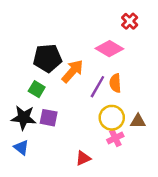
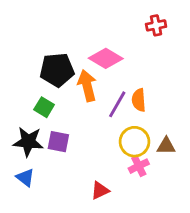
red cross: (130, 21) -> (156, 25), turned 35
pink diamond: (109, 49) -> (106, 58), moved
orange arrow: (72, 71) -> (87, 86), turned -55

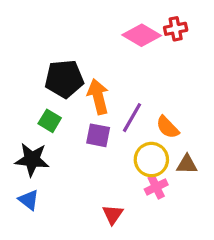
pink diamond: (106, 58) -> (142, 35), moved
orange semicircle: (139, 100) -> (168, 127), moved, turned -40
purple square: (58, 142) -> (98, 135), moved
red triangle: (100, 190) -> (113, 214), turned -30

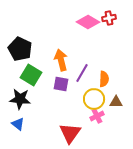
black pentagon: (64, 79) -> (20, 49), moved, turned 30
green square: (50, 121) -> (31, 75), size x1.5
orange semicircle: (168, 127) -> (104, 79), turned -133
red triangle: (113, 214) -> (70, 133), size x1.6

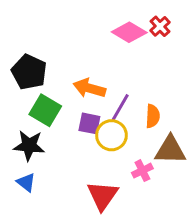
red cross: (109, 18) -> (160, 26), turned -32
orange arrow: (61, 60) -> (89, 88), turned -60
yellow circle: (94, 99) -> (111, 135), moved
brown triangle: (116, 102) -> (170, 150), size x1.6

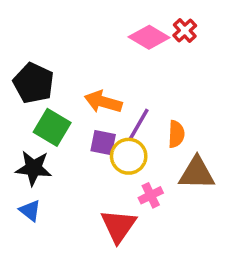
pink cross: (142, 171) -> (151, 195), moved

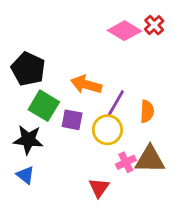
purple square: (103, 143) -> (72, 120), moved
brown triangle: (197, 173) -> (150, 159), moved
red triangle: (118, 226) -> (99, 188), size x0.7

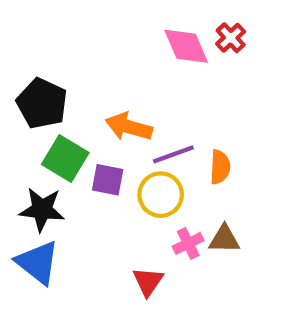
pink diamond: (124, 31) -> (186, 46), turned 36
purple line: (116, 103) -> (173, 154), turned 40
brown triangle: (150, 159) -> (224, 239), size x0.7
blue triangle: (25, 175) -> (38, 262), size x1.6

